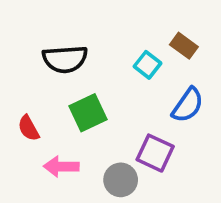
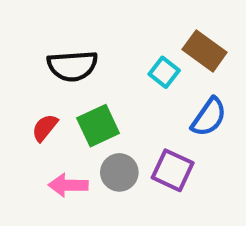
brown rectangle: (184, 46) -> (205, 51), size x1.4
red semicircle: (29, 128) -> (45, 128), moved, turned 68
gray circle: (121, 180) -> (119, 172), moved

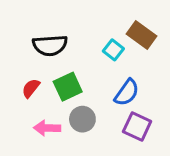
blue semicircle: (209, 117) -> (127, 93), moved
purple square: (173, 170) -> (137, 127), moved

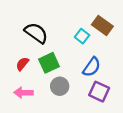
black semicircle: (50, 45) -> (36, 33), turned -140
pink arrow: (47, 128) -> (23, 93), moved

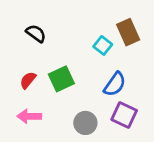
brown rectangle: (102, 25) -> (128, 32), turned 30
black semicircle: (36, 33) -> (36, 33), moved, size x0.7
gray circle: (60, 86) -> (85, 123), moved

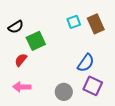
black semicircle: (36, 33) -> (16, 27), moved, turned 112
cyan square: (103, 45) -> (74, 22), moved, turned 32
green square: (61, 79) -> (36, 41), moved

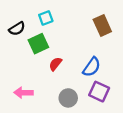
cyan square: (74, 22) -> (46, 18), moved
red semicircle: (21, 60) -> (55, 64), moved

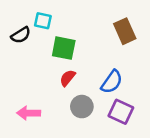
cyan square: (46, 18) -> (43, 21), moved, turned 32
green square: (38, 44) -> (64, 48), moved, turned 36
gray circle: (68, 98) -> (82, 107), moved

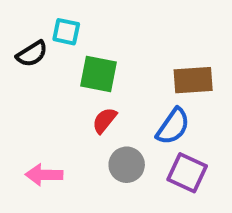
brown rectangle: (125, 31) -> (193, 80), moved, turned -70

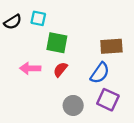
black semicircle: (32, 54) -> (13, 22), moved
gray circle: (127, 165) -> (73, 105), moved
pink arrow: (44, 175) -> (30, 68), moved

